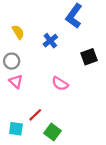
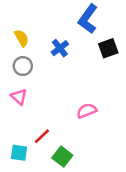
black square: (89, 57) -> (108, 48), moved
gray circle: (12, 61) -> (23, 66), moved
pink semicircle: (60, 84) -> (87, 111), moved, turned 126

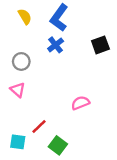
blue L-shape: (88, 19) -> (59, 18), moved
yellow semicircle: (22, 38) -> (25, 17), moved

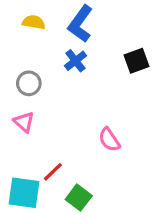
yellow semicircle: (25, 17) -> (34, 22), turned -49
pink semicircle: (80, 103) -> (109, 140), turned -102
cyan square: (18, 142) -> (24, 193), size x1.5

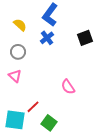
yellow semicircle: (34, 22) -> (20, 25), moved, turned 32

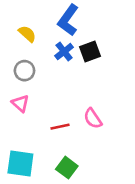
black square: (85, 38) -> (90, 52), moved
red line: (33, 107) -> (60, 127), moved, turned 32

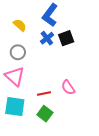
pink triangle: (20, 103) -> (15, 76), size x1.5
cyan square: (20, 163) -> (15, 107), moved
green square: (67, 168) -> (45, 114), moved

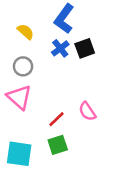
red line: (44, 93) -> (56, 119), turned -32
cyan square: (15, 107) -> (19, 154), moved
green square: (45, 114) -> (58, 145), turned 35

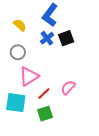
pink triangle: (19, 97) -> (29, 76), moved, turned 45
pink semicircle: (87, 111) -> (68, 87), turned 77
cyan square: (19, 154) -> (16, 103), moved

